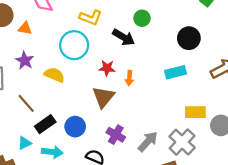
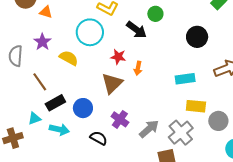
cyan rectangle: (176, 72) -> (185, 79), moved

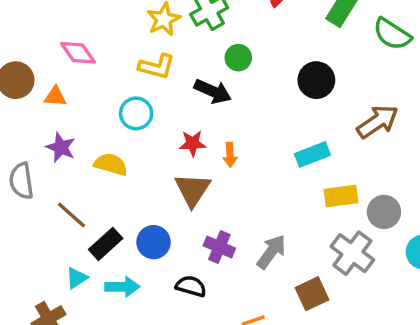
cyan circle: (90, 32) -> (136, 113), size x0.7
gray cross: (181, 133) -> (352, 253), moved

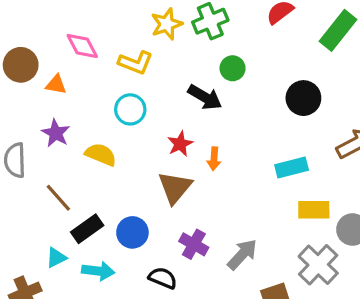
yellow L-shape: (157, 67) -> (136, 63), moved
red star: (193, 143) -> (180, 144), turned -30

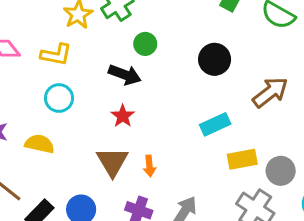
red star: (180, 144) -> (123, 116), moved
orange arrow: (214, 159) -> (149, 166), moved

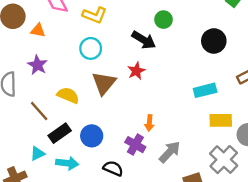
yellow semicircle: (40, 144) -> (68, 95), moved
brown triangle: (112, 162) -> (104, 83), moved
orange arrow: (149, 166) -> (149, 123), moved

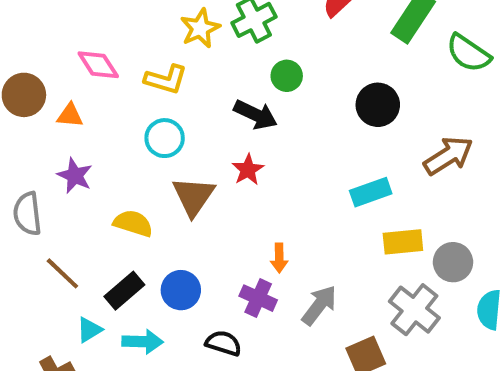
brown line: (39, 111) -> (62, 273), moved

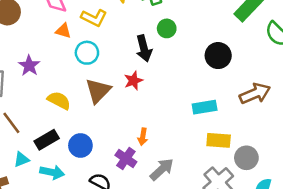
orange triangle: (70, 115) -> (63, 31), moved
black arrow: (256, 115) -> (144, 48), turned 40

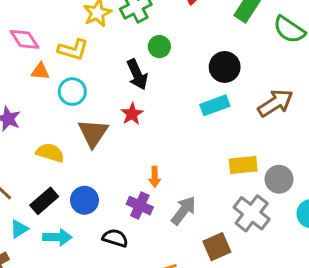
cyan rectangle: (205, 107) -> (215, 105), moved

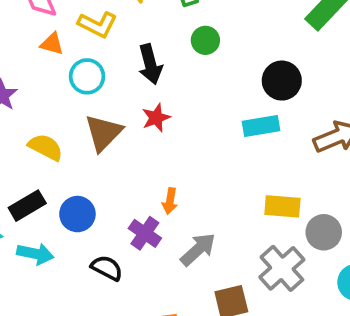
black arrow: (137, 74) -> (150, 64), moved

